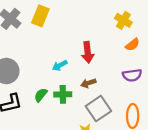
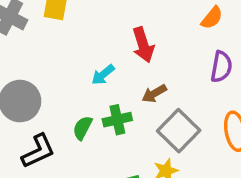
purple semicircle: (132, 75) -> (221, 67), turned -60

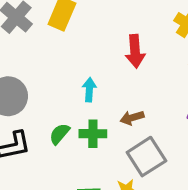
red arrow: (143, 45) -> (135, 51), moved
cyan arrow: (103, 75) -> (89, 90), turned 120

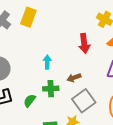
red arrow: (135, 51) -> (84, 43), moved
green semicircle: (59, 134) -> (30, 101), moved

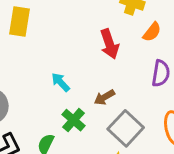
cyan arrow: (47, 62) -> (61, 82), turned -32
green cross: (51, 89) -> (73, 120), turned -35

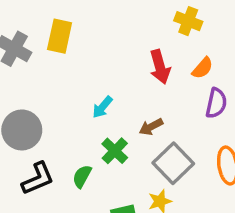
orange semicircle: (152, 32) -> (203, 68), moved
cyan arrow: (61, 82) -> (102, 107), turned -100

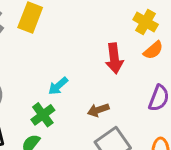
orange semicircle: (203, 68) -> (153, 50), moved
green cross: (115, 151) -> (43, 115), moved

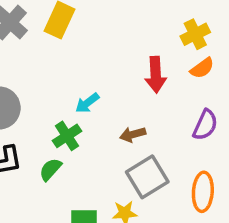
yellow cross: (146, 22) -> (195, 34), turned 30

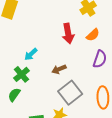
orange semicircle: (202, 68) -> (93, 35), moved

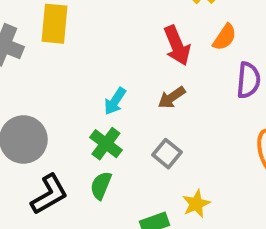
brown arrow: (59, 69) -> (172, 98), moved
gray square: (70, 93) -> (167, 154), moved, size x0.6

